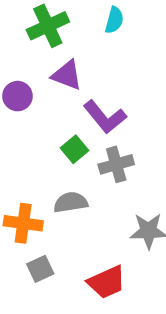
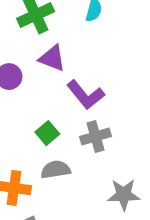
green square: (74, 149) -> (47, 133), moved

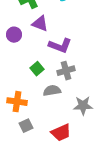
purple L-shape: (86, 95) -> (60, 46), turned -30
gray semicircle: (56, 170) -> (52, 91), moved

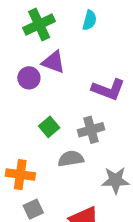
purple circle: (14, 35) -> (29, 78), moved
purple L-shape: (60, 46) -> (108, 89), moved

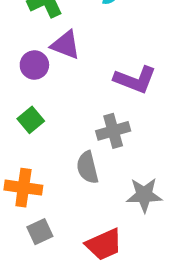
green square: (49, 127) -> (31, 120), moved
gray semicircle: (71, 159) -> (87, 167), turned -95

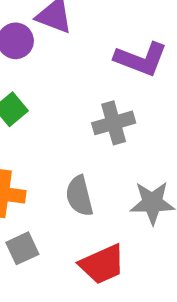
gray semicircle: (87, 167) -> (79, 196), moved

